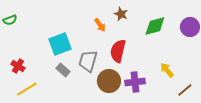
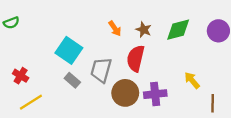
brown star: (121, 14) -> (144, 30), moved
cyan square: (60, 44) -> (69, 50), turned -35
brown line: (185, 90) -> (213, 103), turned -49

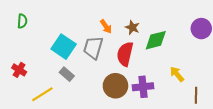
green semicircle: (11, 23) -> (22, 21), moved, turned -64
green diamond: (178, 30) -> (156, 40), moved
gray trapezoid: (101, 70) -> (93, 48), moved
yellow line: (31, 102) -> (42, 94), moved

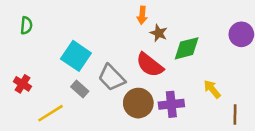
orange arrow: (106, 26) -> (142, 15), moved, turned 40
gray trapezoid: (93, 48) -> (112, 78), moved, turned -60
red semicircle: (125, 54) -> (150, 65), turned -65

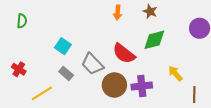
brown star: (159, 33) -> (150, 11), moved
cyan square: (76, 56) -> (63, 46), size x0.7

